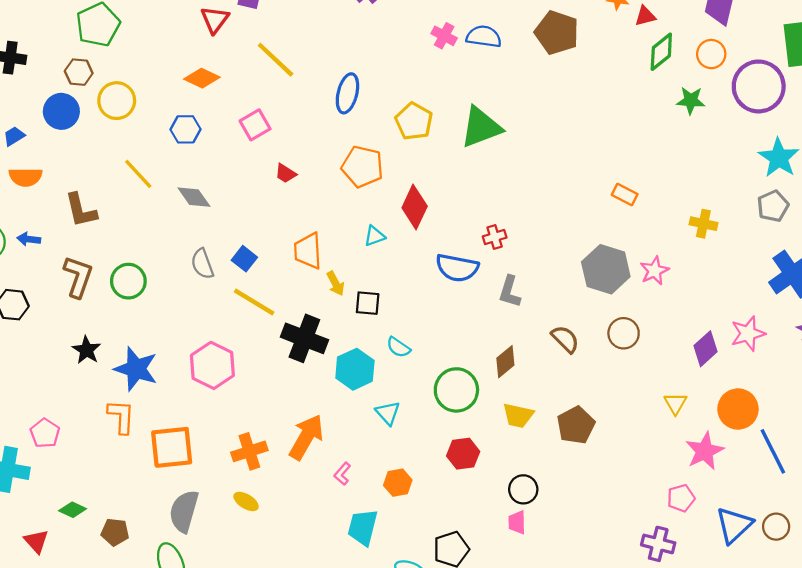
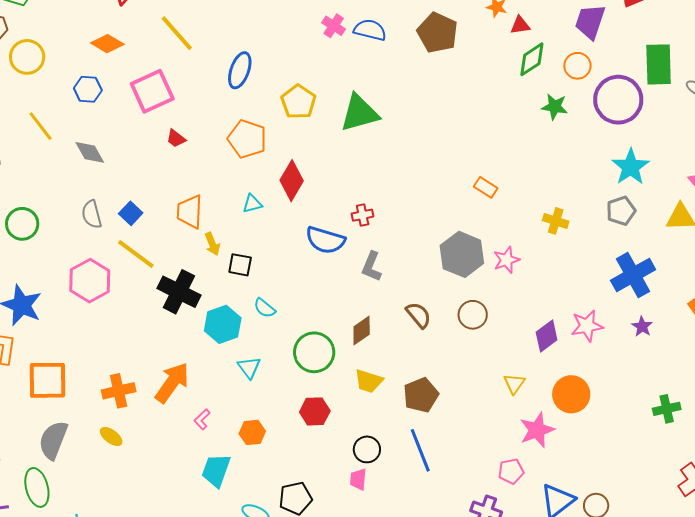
pink square: (255, 125) -> (152, 91), size x1.5
pink hexagon: (212, 365) -> (90, 281), moved
blue line: (773, 451) -> (420, 450), moved

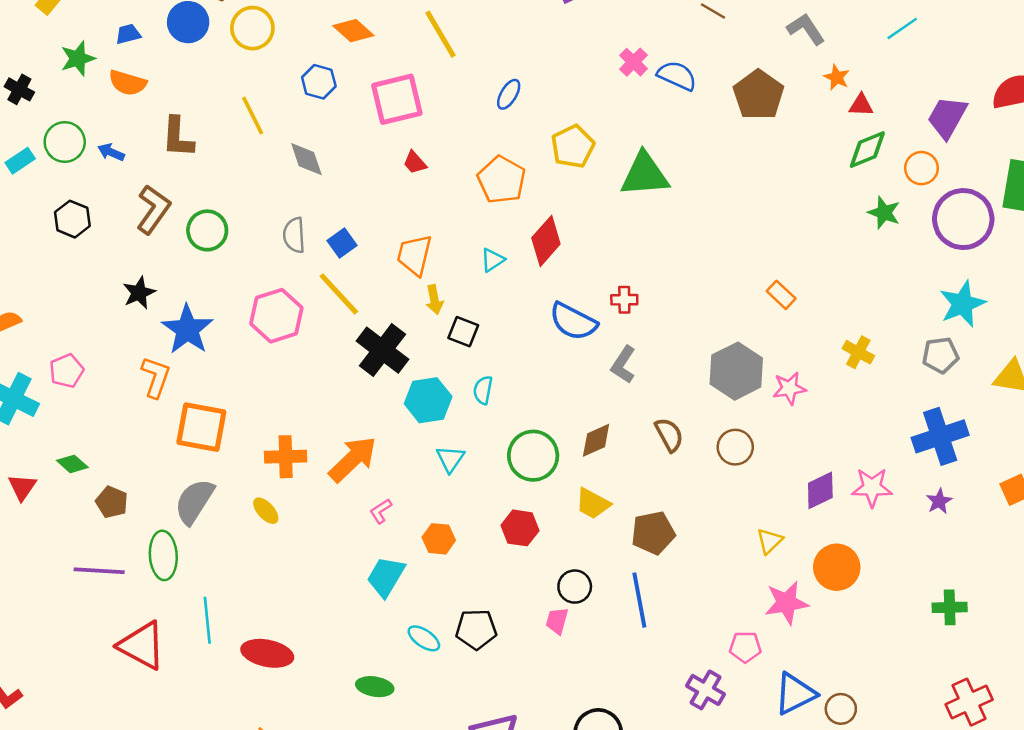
blue ellipse: (240, 70) -> (509, 94), size x0.7
cyan triangle: (252, 204) -> (493, 260), turned -30
cyan semicircle: (265, 308) -> (483, 390), turned 50

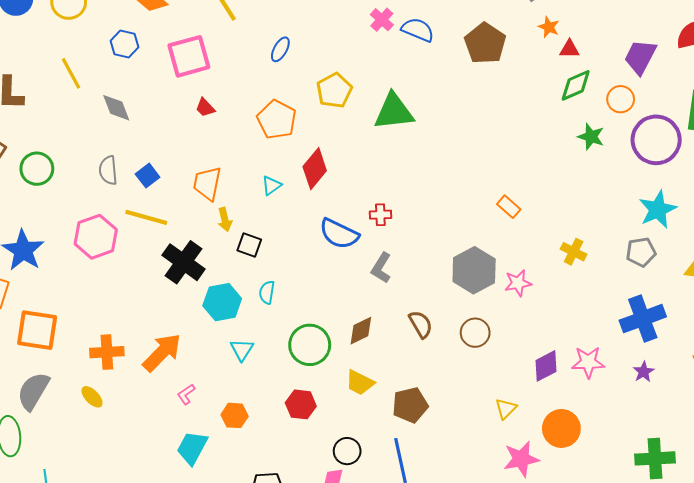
yellow line: (339, 294) -> (146, 217), turned -30
green cross: (950, 607) -> (655, 458), size x1.4

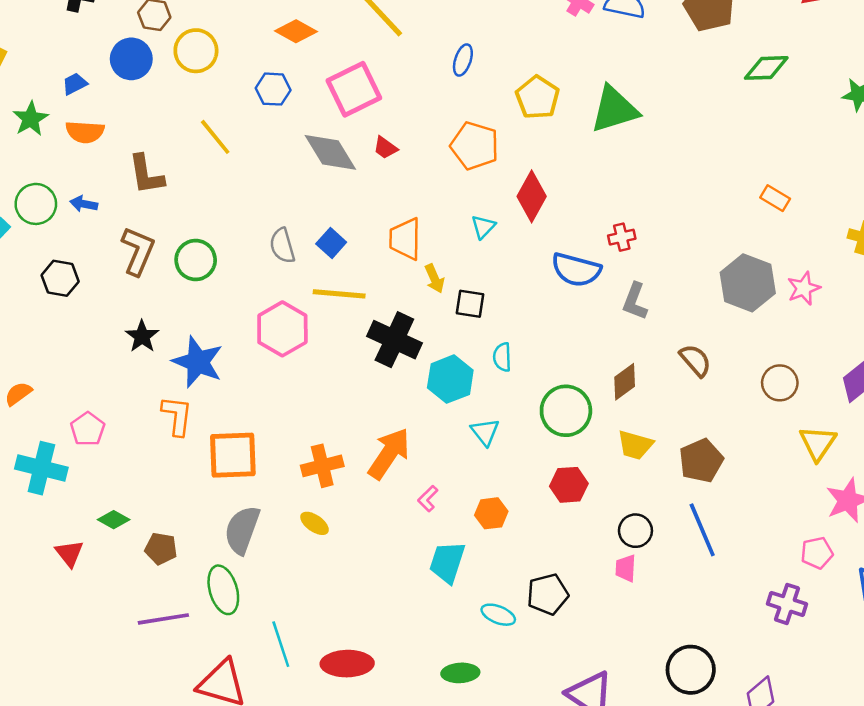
green diamond: (576, 85) -> (766, 68), moved, turned 33
gray diamond: (116, 108) -> (330, 152), moved, size x1.4
brown circle: (475, 333) -> (780, 383), moved
yellow triangle: (506, 409) -> (818, 443), size x1.4

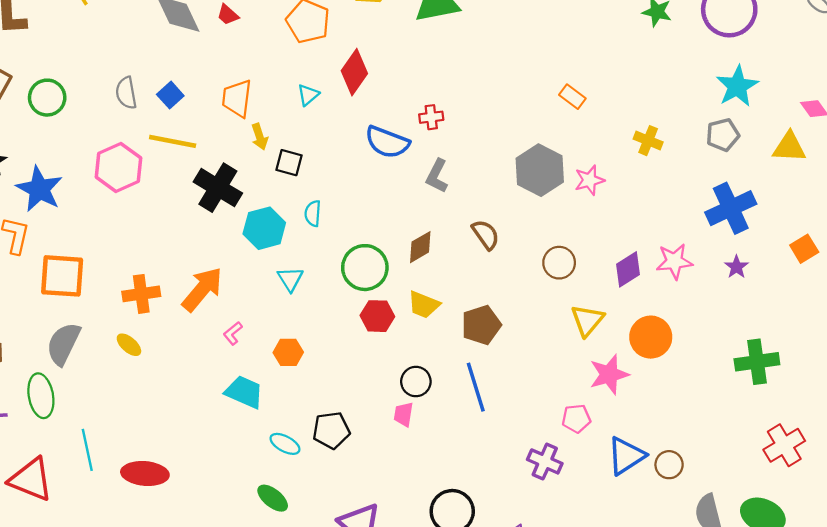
red hexagon: (569, 485) -> (377, 316), moved
cyan trapezoid: (447, 562) -> (244, 392), turned 90
green ellipse: (460, 673) -> (273, 498), moved, turned 36

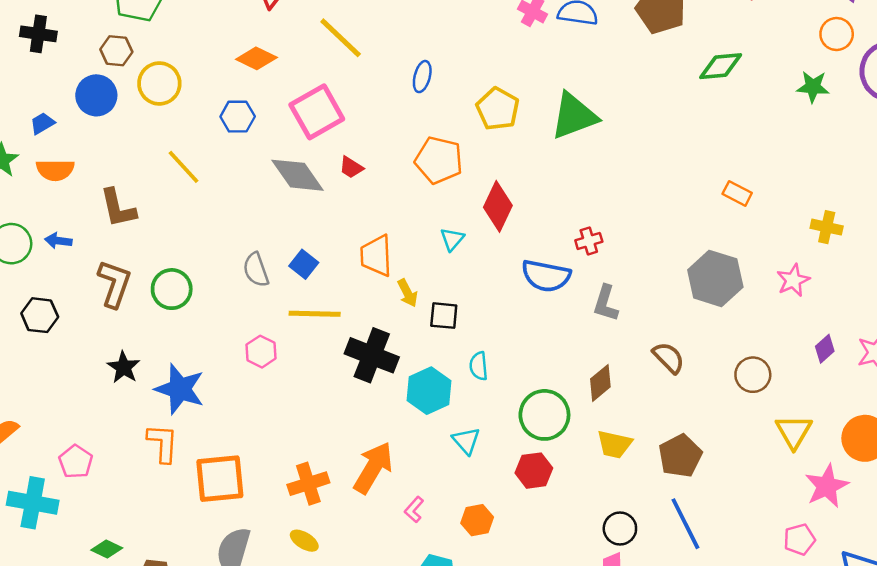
pink hexagon: (118, 167) -> (261, 352), size x0.6
pink star: (589, 180) -> (793, 280), moved
purple diamond: (628, 269) -> (825, 349), moved, size x0.7
red hexagon: (377, 316) -> (534, 471), moved

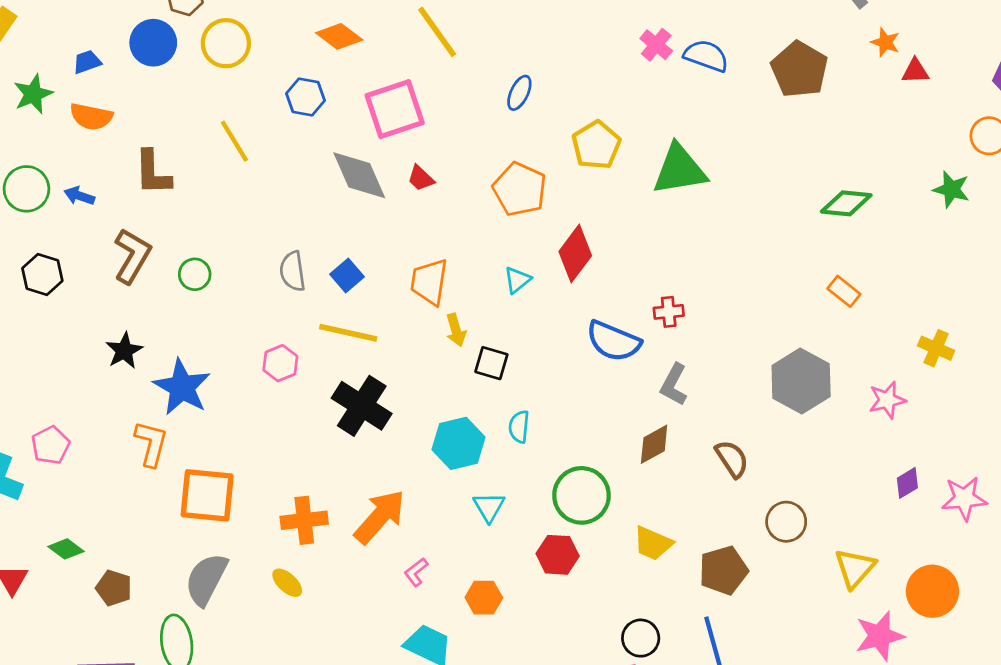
green diamond: (721, 66) -> (846, 203), moved
green circle: (172, 289) -> (195, 274), size x0.7
black cross: (372, 355) -> (362, 406), moved
brown circle: (753, 375) -> (786, 522), moved
brown diamond: (600, 383) -> (654, 444), moved

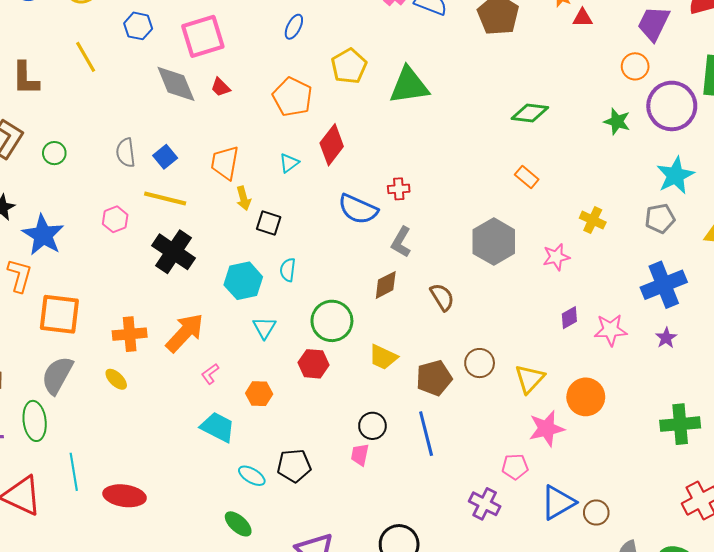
green star: (951, 189) -> (617, 122), moved
brown circle: (786, 522) -> (480, 363), moved

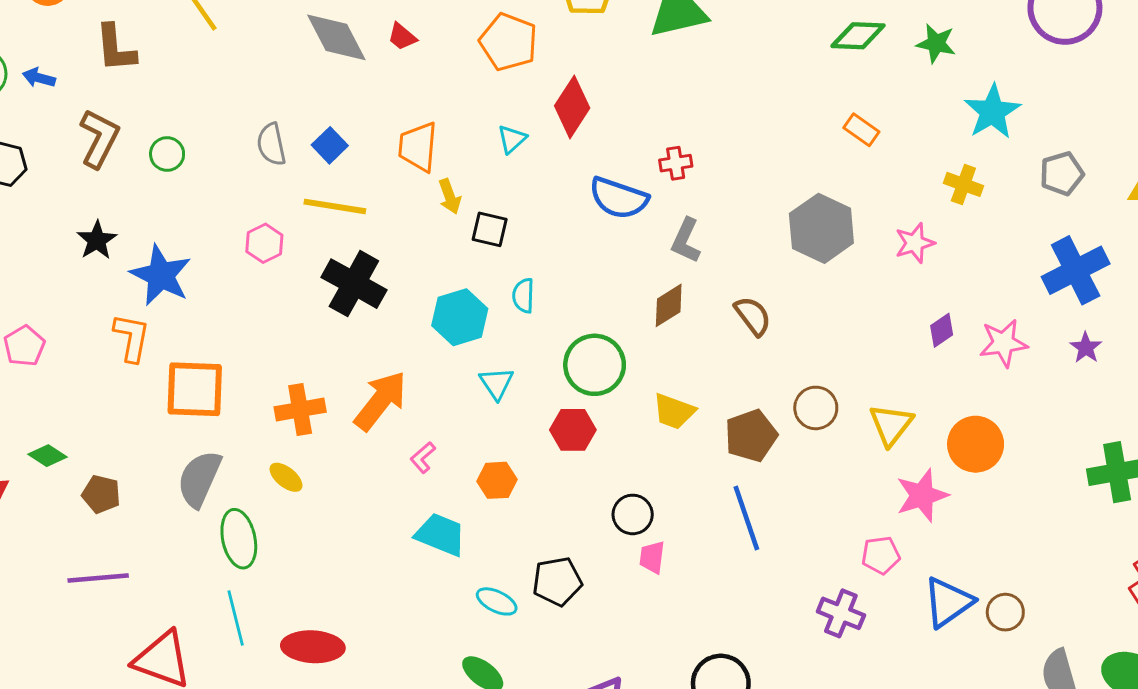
green star: (617, 122) -> (936, 43), moved
cyan star: (675, 175) -> (992, 112), moved
green ellipse: (35, 421) -> (239, 539), moved
black circle: (372, 426) -> (633, 514), moved

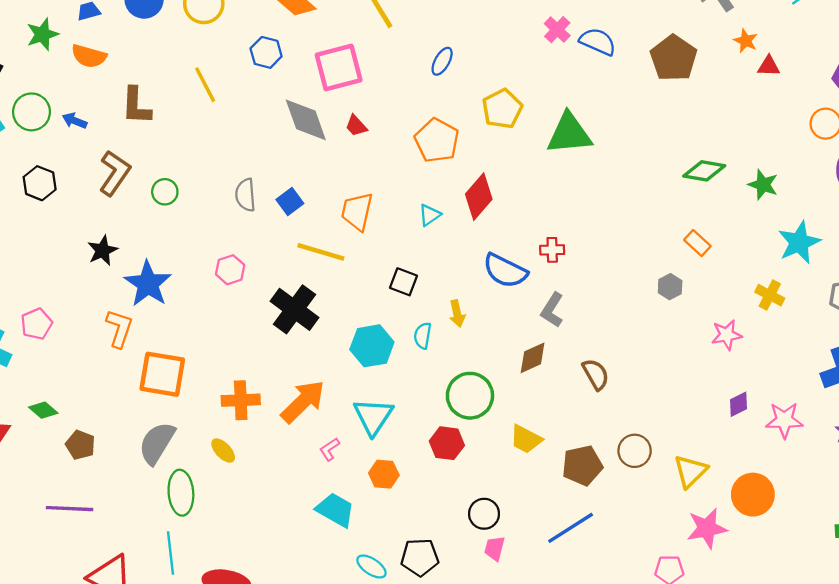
yellow arrow: (450, 196) -> (457, 314), moved
yellow line: (335, 206) -> (321, 252), moved
gray hexagon: (821, 228) -> (670, 287), moved, size x0.5
cyan triangle: (496, 383) -> (373, 416), moved, size x1.5
blue line: (746, 518) -> (571, 528), turned 69

